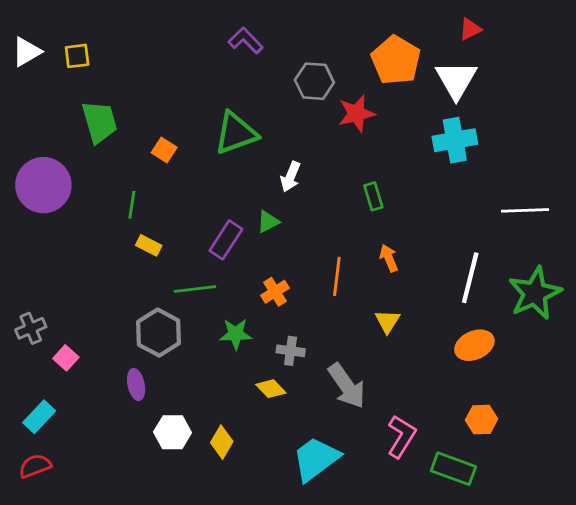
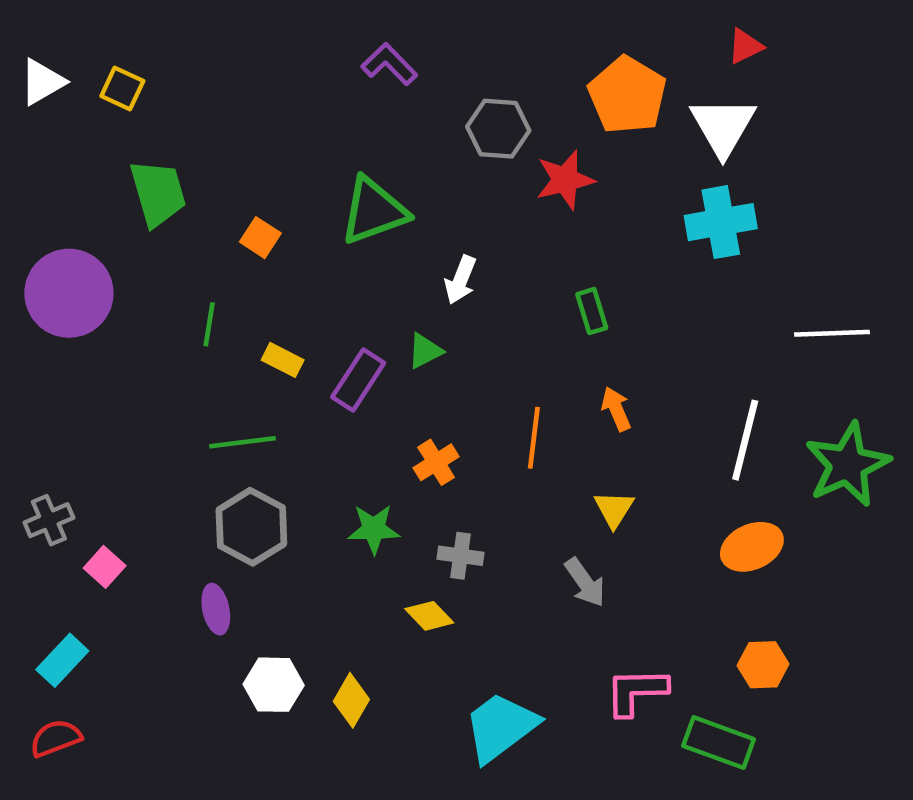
yellow square: (77, 56) -> (122, 89), turned 32
yellow rectangle: (149, 245) -> (283, 360), moved
green line: (195, 289) -> (242, 442), moved
gray arrow: (347, 386) -> (585, 582), moved, size x0.7
pink L-shape: (401, 436) -> (636, 691), turned -123

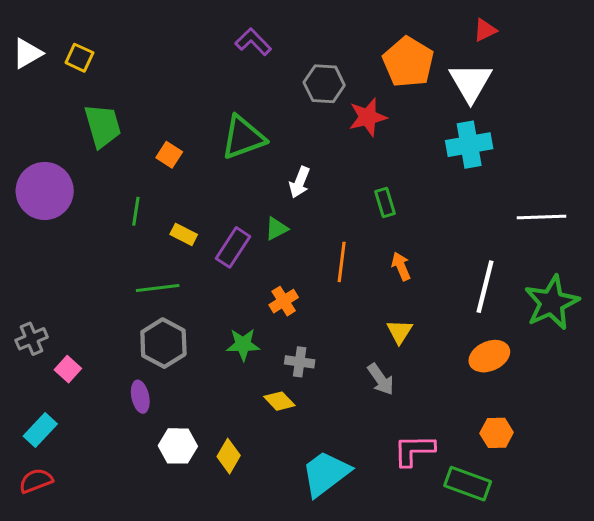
orange line: (534, 438) -> (342, 262), moved

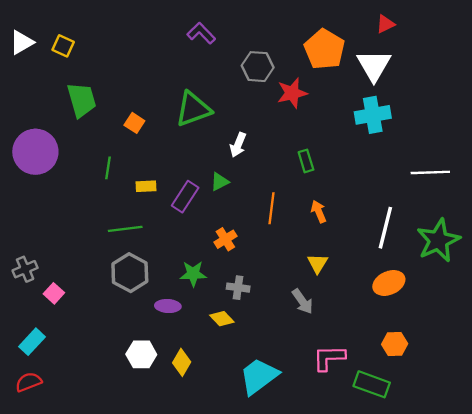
yellow rectangle: (184, 234) -> (146, 186), turned -30
purple ellipse: (140, 397) -> (168, 306), moved, turned -75

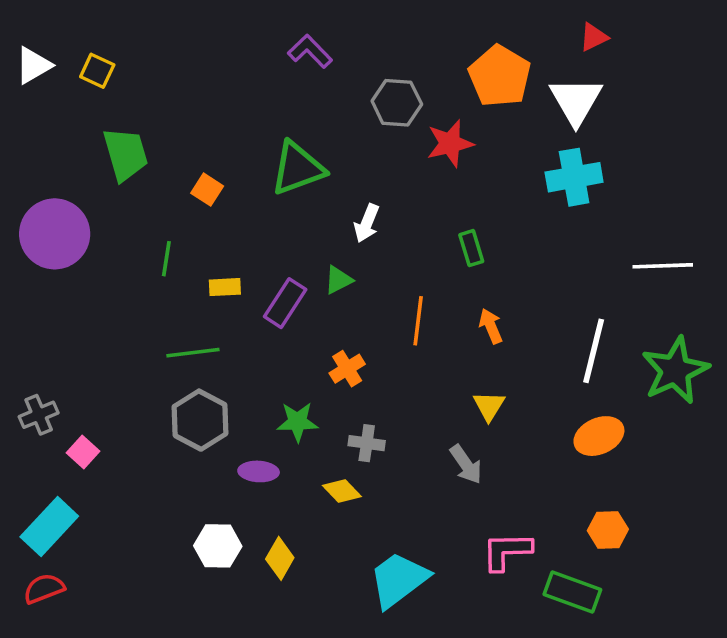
cyan rectangle: (32, 342) -> (49, 526), size x1.4

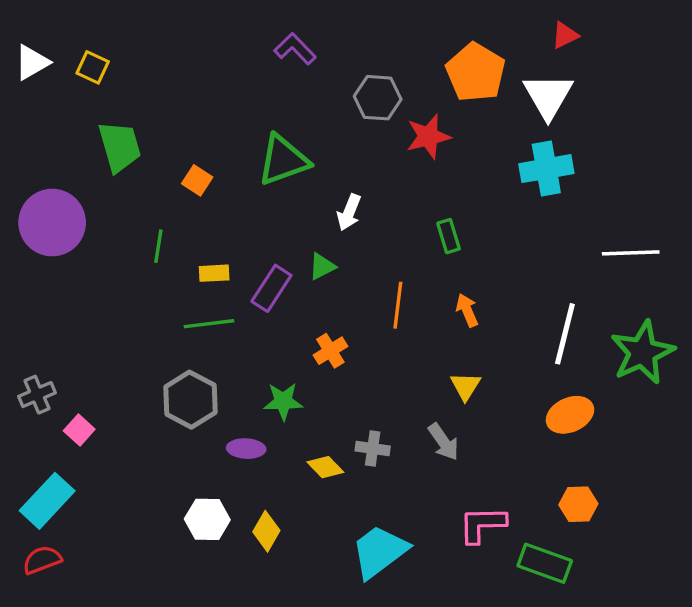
green line: (193, 353) -> (209, 324), moved
gray cross: (367, 443) -> (373, 449), moved

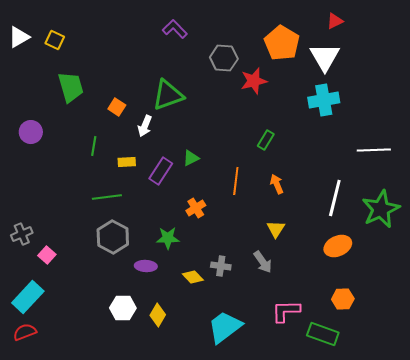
white arrow: (349, 212) -> (145, 126), moved
purple circle: (52, 223) -> (31, 132), size x0.6
green rectangle: (449, 236) -> (266, 140), turned 48
green line: (209, 324) -> (107, 197), moved

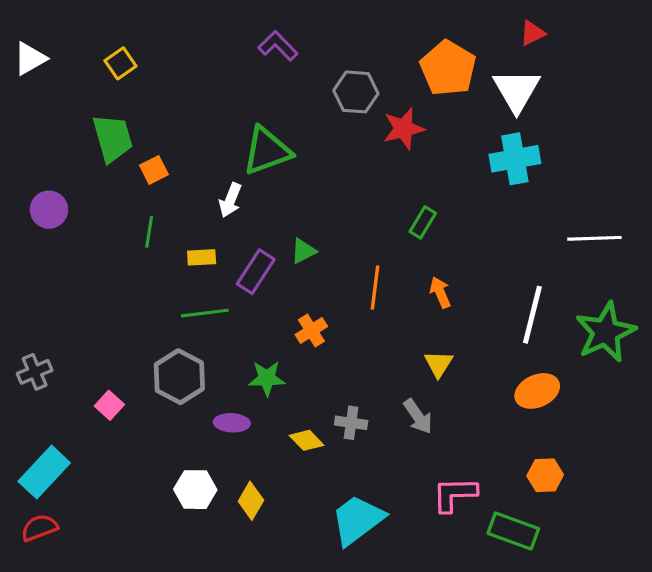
yellow square: (55, 40) -> (121, 63), moved, turned 30
orange square: (117, 107) -> (154, 170), moved, turned 30
green line: (107, 197) -> (205, 313), moved
pink square: (47, 255) -> (109, 405), moved

